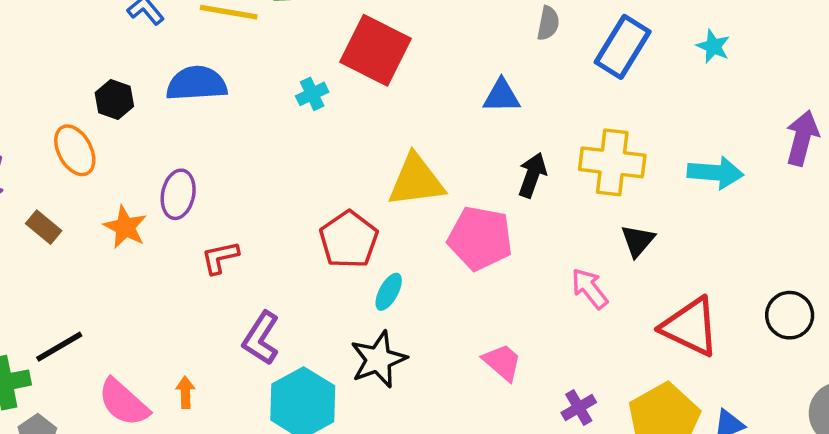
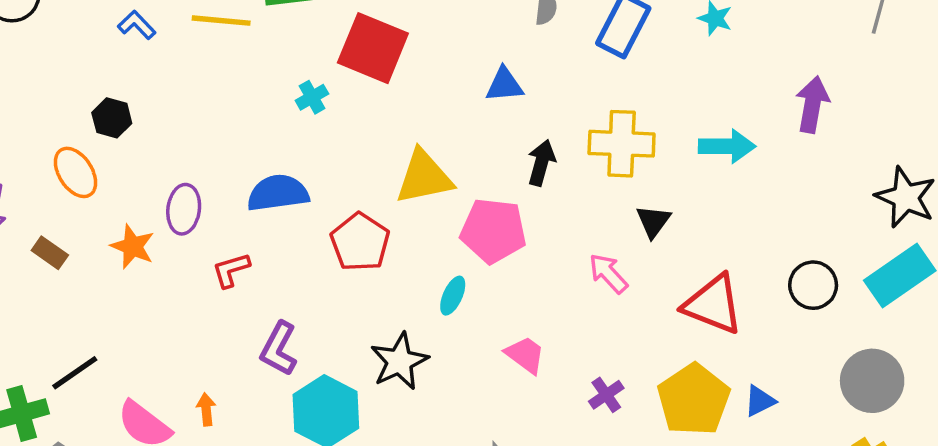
blue semicircle: (197, 84) -> (278, 193), moved
cyan ellipse: (389, 292) -> (453, 296), moved

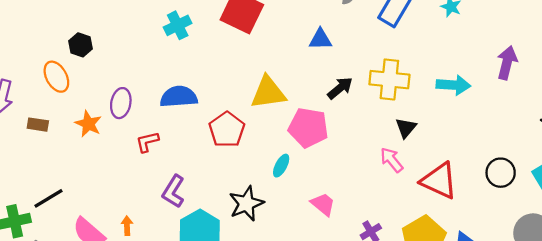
cyan cross: (312, 97) -> (178, 25), moved, size x1.4
black arrow: (541, 163) -> (340, 88), turned 32
brown rectangle: (50, 253) -> (38, 125), turned -30
pink arrow: (608, 273) -> (392, 160), moved

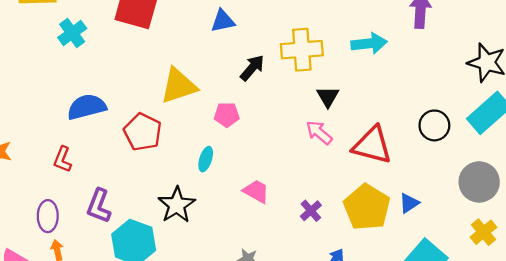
purple ellipse: (121, 103) -> (48, 216), moved
pink pentagon: (308, 128) -> (227, 115), size x0.6
red L-shape: (147, 142) -> (63, 159), turned -45

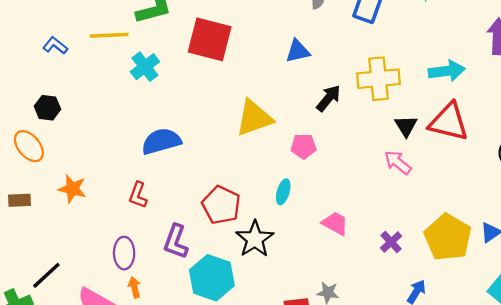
red pentagon: (143, 132) -> (221, 205), moved
red triangle: (372, 145) -> (449, 122), moved

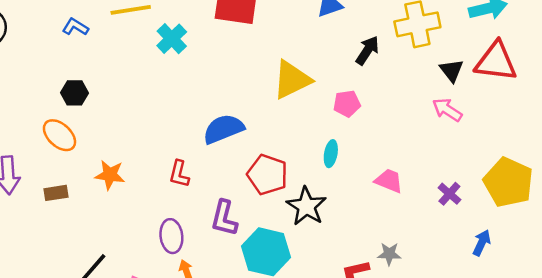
blue semicircle: (161, 141) -> (223, 129), moved

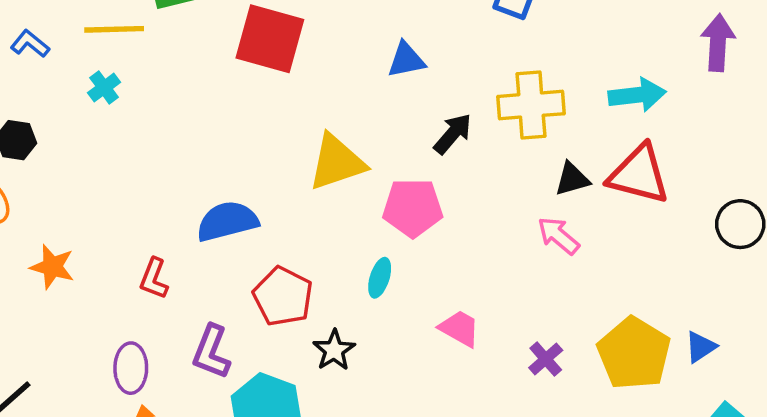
cyan cross: (172, 39) -> (104, 88), moved, size x0.7
black triangle: (452, 70) -> (572, 179), turned 45
pink pentagon: (347, 104) -> (413, 208), size x1.5
black star: (306, 206) -> (334, 350), size x0.7

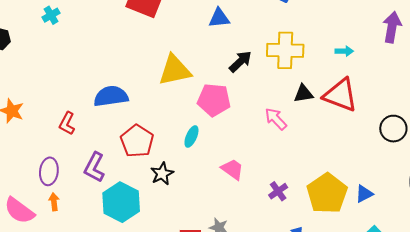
cyan arrow: (637, 95) -> (344, 51), size x0.6
pink arrow: (558, 236) -> (276, 119), moved

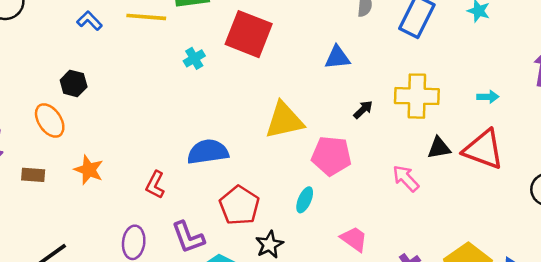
cyan cross: (51, 15) -> (194, 58), moved
black arrow: (240, 62) -> (363, 110), size x0.7
purple L-shape: (94, 167) -> (188, 237), turned -48

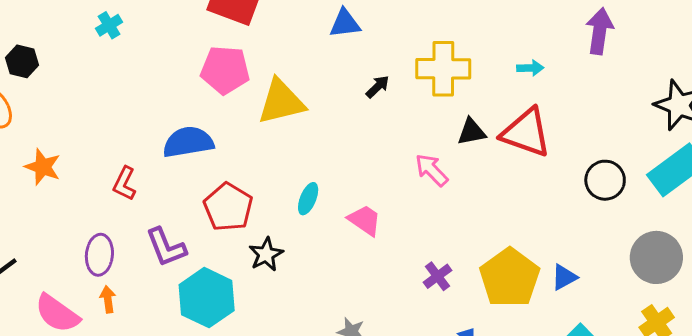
cyan cross: (194, 58) -> (109, 25), moved
pink pentagon: (331, 156) -> (225, 70), moved
pink trapezoid: (354, 239) -> (365, 220), moved

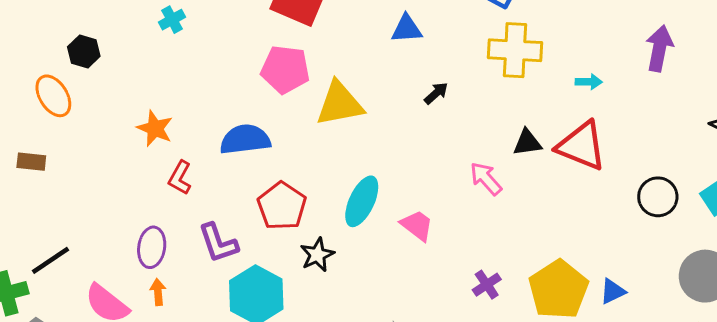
yellow cross: (443, 69) -> (515, 50), moved
orange star: (43, 167) -> (155, 128), moved
cyan ellipse: (308, 199) -> (362, 201), size x1.6

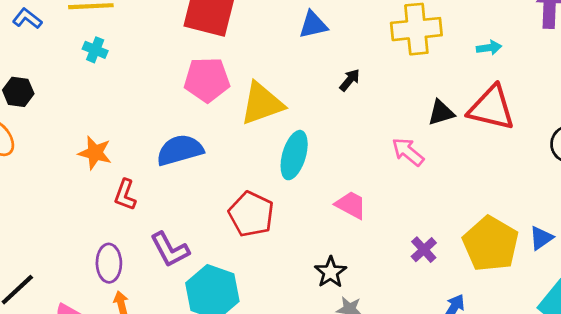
cyan cross: (172, 20) -> (95, 50), turned -30
cyan ellipse: (362, 201) -> (294, 155), moved
red pentagon: (282, 206) -> (251, 214), moved
black star: (317, 255) -> (331, 272), moved

